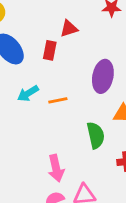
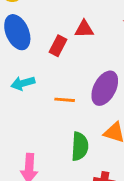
orange line: (58, 100) -> (65, 100), moved

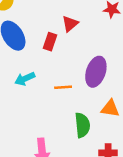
red triangle: (84, 29) -> (70, 24), turned -30

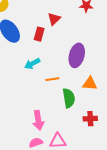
cyan arrow: (25, 79) -> (32, 64), moved
orange line: (63, 87) -> (52, 79), moved

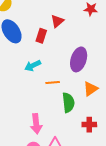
orange triangle: (90, 84) -> (90, 89), turned -42

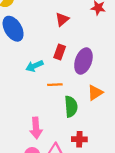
red rectangle: (41, 36) -> (60, 52), moved
red cross: (89, 125) -> (79, 139), moved

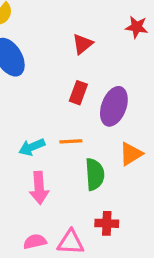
cyan arrow: (34, 66) -> (32, 147), moved
pink arrow: (36, 128) -> (39, 188), moved

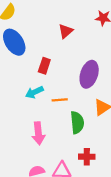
red rectangle: (78, 93) -> (44, 66), moved
cyan arrow: (32, 147) -> (34, 92), moved

